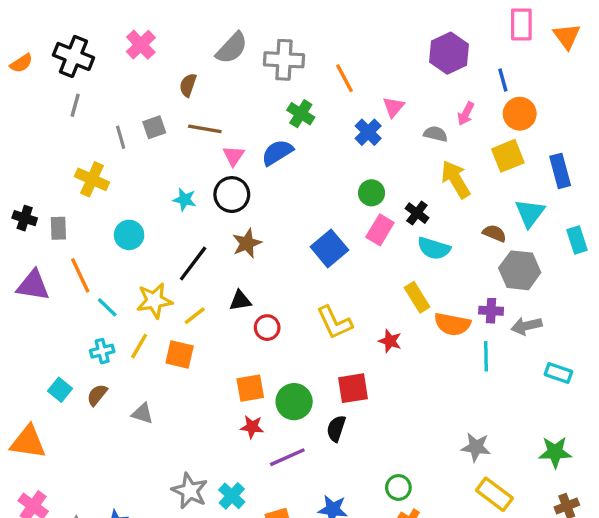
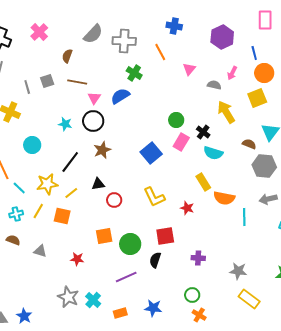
blue cross: (368, 132) -> (174, 26), moved, turned -35
purple cross: (491, 311) -> (198, 258), moved
brown semicircle: (97, 395) -> (13, 240), turned 72
red star: (252, 427) -> (77, 259), moved

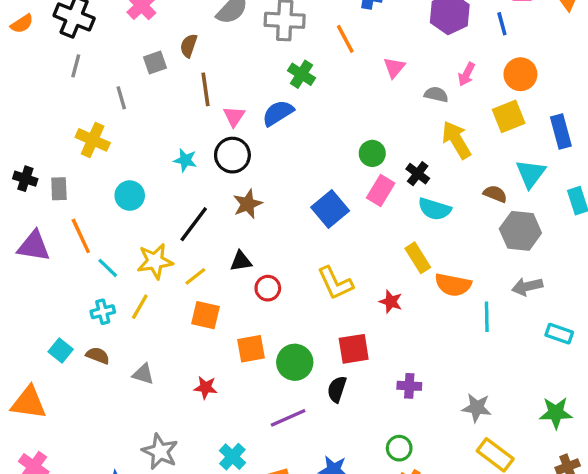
blue line: (254, 53) -> (502, 24), moved
gray square: (47, 81) -> (155, 62), moved
brown line: (77, 82) -> (205, 89), turned 72
orange square: (62, 216) -> (205, 315), moved
gray star: (68, 297) -> (160, 452), moved

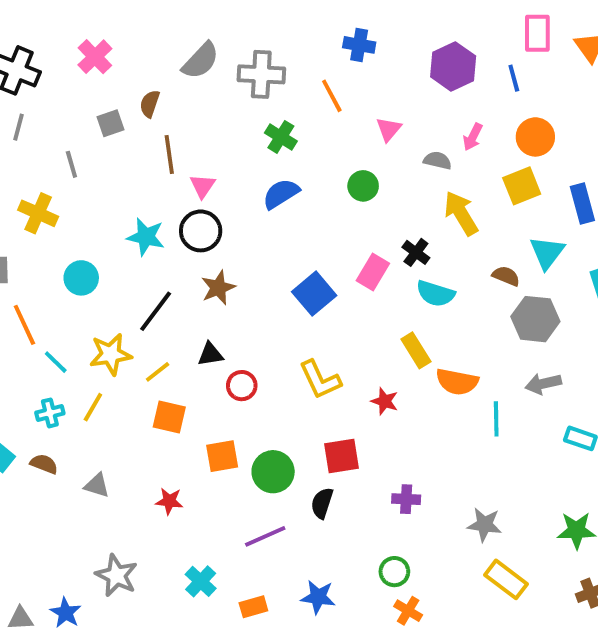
blue semicircle: (278, 113) -> (281, 194), moved
green circle: (372, 153) -> (363, 186), moved
cyan star: (185, 160) -> (146, 237), size x1.4

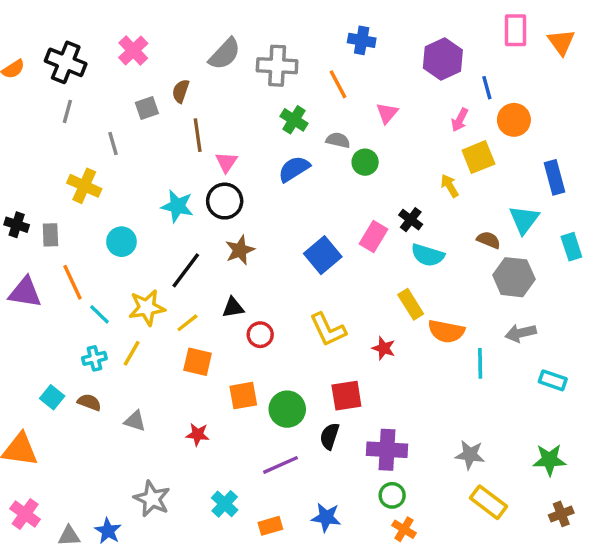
blue line: (514, 78) -> (487, 88), moved
gray semicircle: (437, 160) -> (338, 140), moved
yellow square: (522, 186) -> (478, 157), moved
yellow arrow: (461, 213) -> (450, 186), size x0.6
purple cross: (406, 499) -> (387, 450), moved, size x1.6

